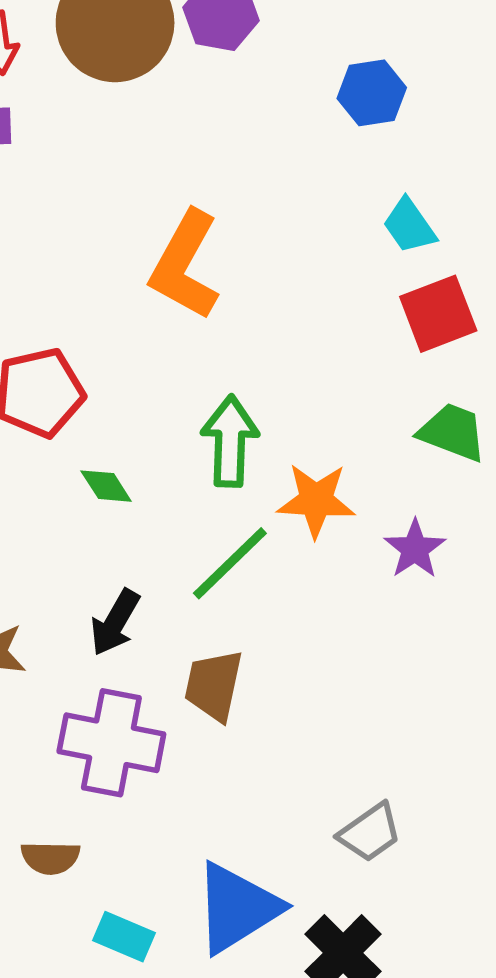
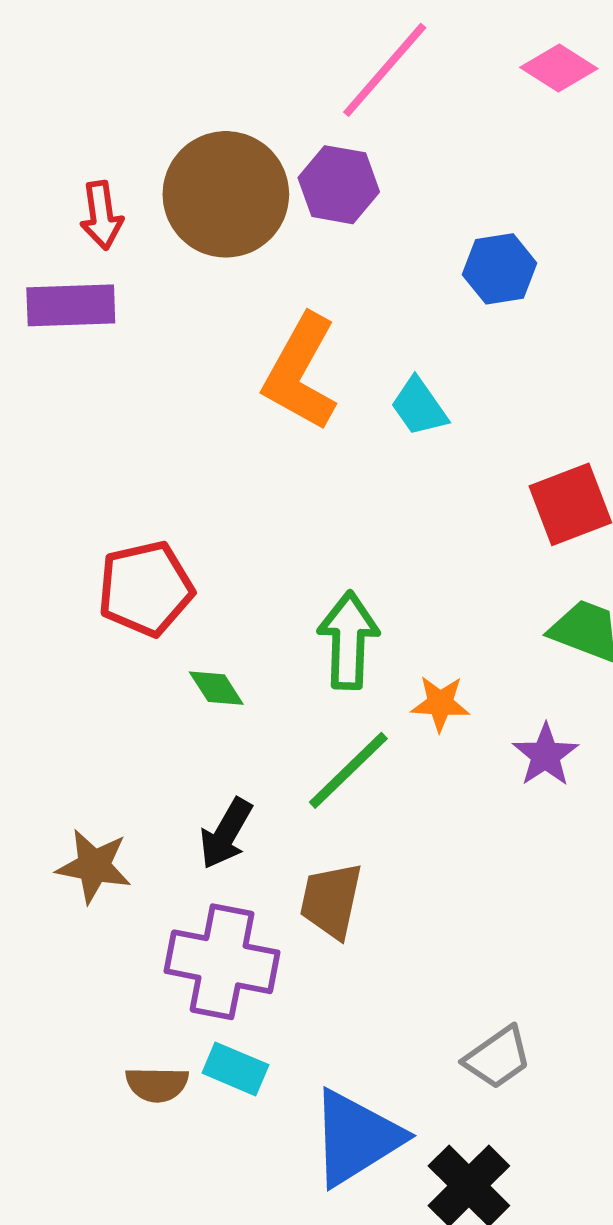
cyan trapezoid: (409, 226) -> (419, 407), moved
orange L-shape: (185, 265) -> (300, 372), moved
orange star: (316, 500) -> (440, 703), size x0.7
cyan rectangle: (124, 937) -> (235, 1069), moved

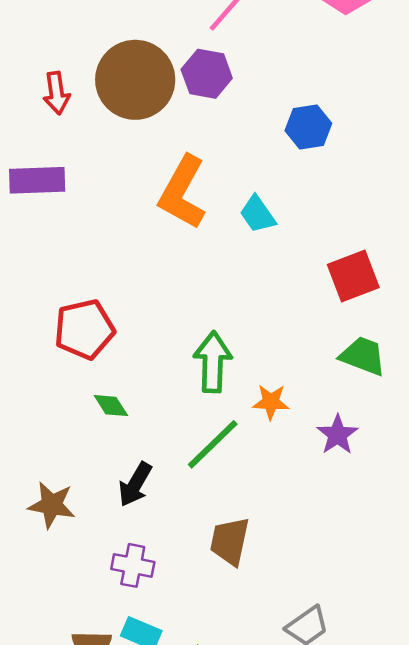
purple rectangle: (71, 305) -> (37, 180), moved
green diamond: (216, 688) -> (111, 406), moved
brown trapezoid: (331, 901) -> (230, 541), moved
purple cross: (222, 962) -> (133, 565), size x0.6

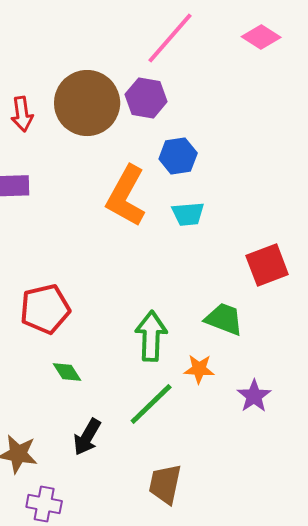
blue hexagon: (308, 127) -> (178, 156), moved
cyan trapezoid: (258, 214) -> (188, 214), turned -60
green trapezoid: (363, 356) -> (224, 319), moved
purple cross: (133, 565) -> (44, 504), moved

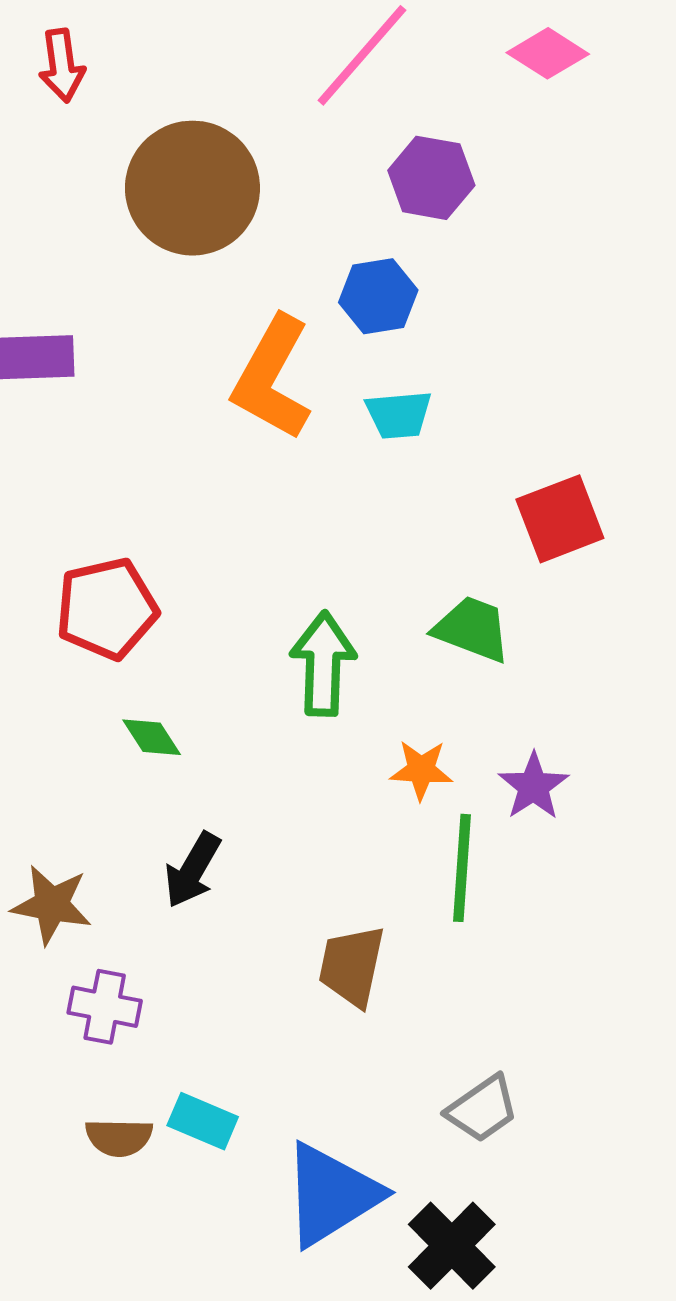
purple hexagon: (146, 98) -> (431, 178), moved
red arrow: (22, 114) -> (62, 66), moved
orange star: (199, 369) -> (421, 770), moved
green line: (151, 404) -> (462, 868), moved, turned -42

